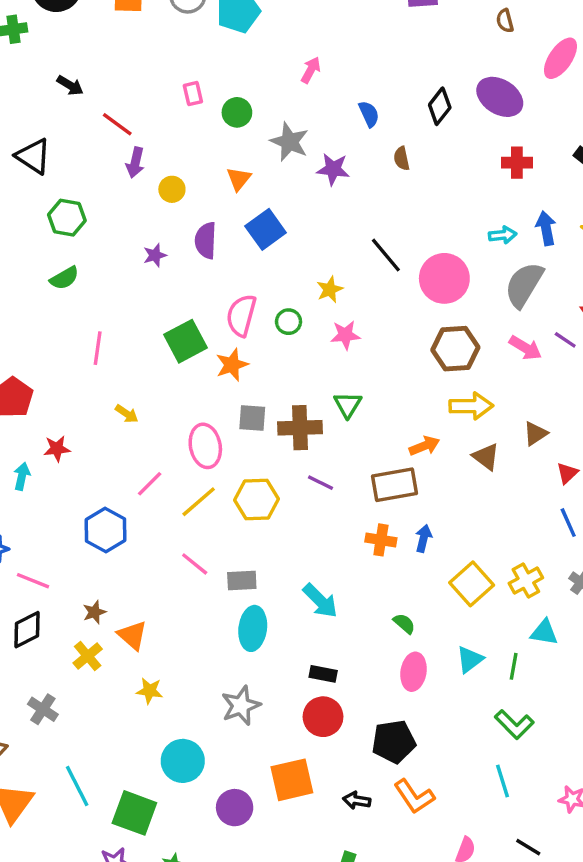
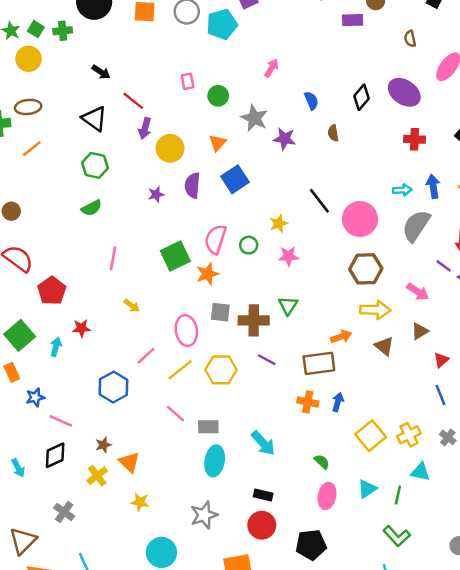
black triangle: (33, 156) -> (94, 119), moved
yellow circle: (172, 189) -> (170, 148), size x1.5
pink arrow: (525, 348) -> (418, 292), moved

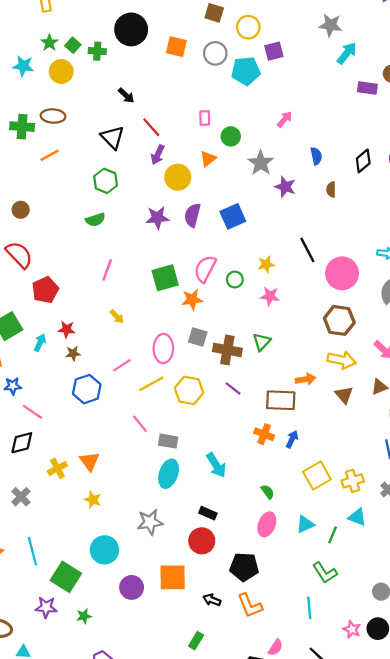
orange triangle: (218, 143) -> (208, 159), moved
purple star: (156, 194) -> (157, 218), size x1.5
brown star: (103, 445) -> (73, 353), moved

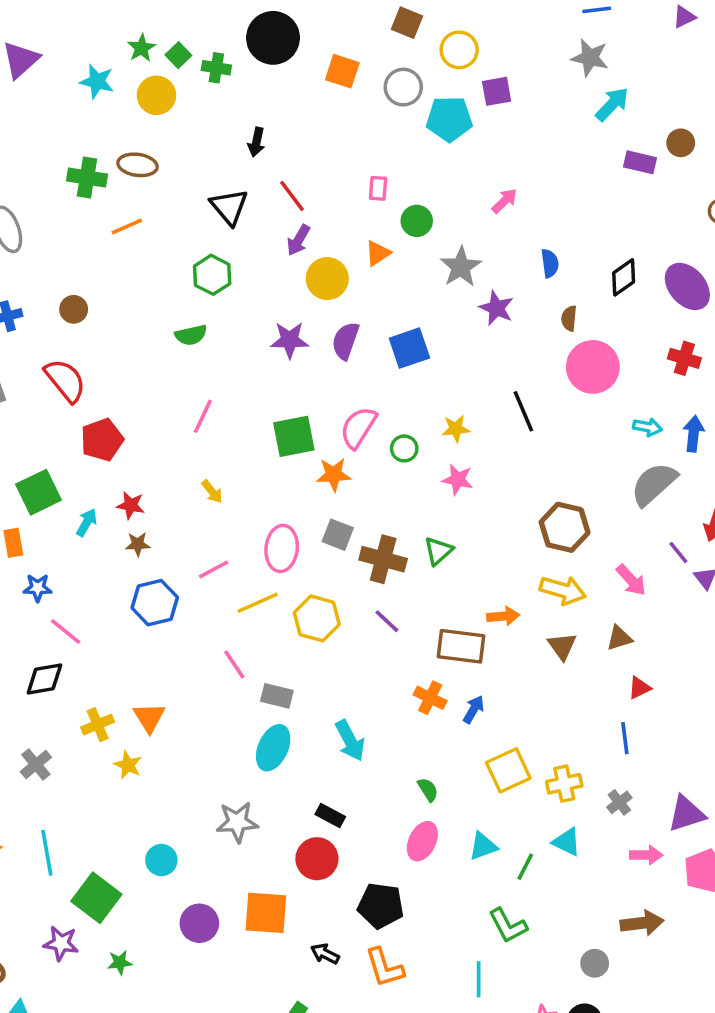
black arrow: (126, 96) -> (256, 142), turned 54
pink circle: (342, 273) -> (593, 367), moved
yellow star: (93, 500) -> (128, 765), moved
cyan circle: (105, 550) -> (161, 860), size x0.7

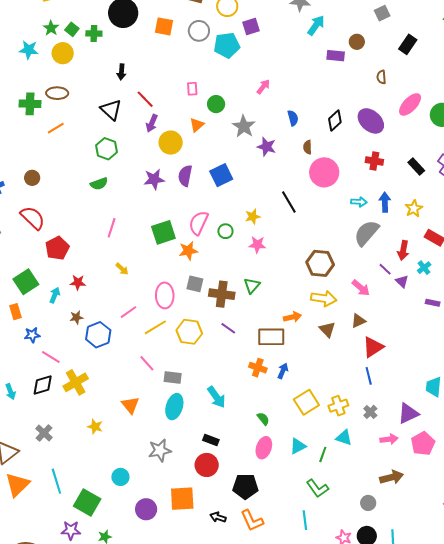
brown star: (138, 544) -> (76, 317), moved
red triangle: (639, 688) -> (373, 347), size x1.6
orange triangle: (149, 717) -> (130, 405), moved
yellow cross: (98, 725) -> (76, 382), moved, size x1.4

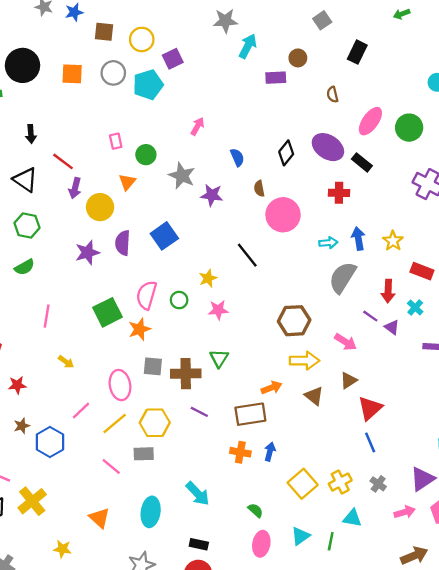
black rectangle: (416, 167) -> (362, 162), moved
gray rectangle: (173, 378) -> (144, 454), moved

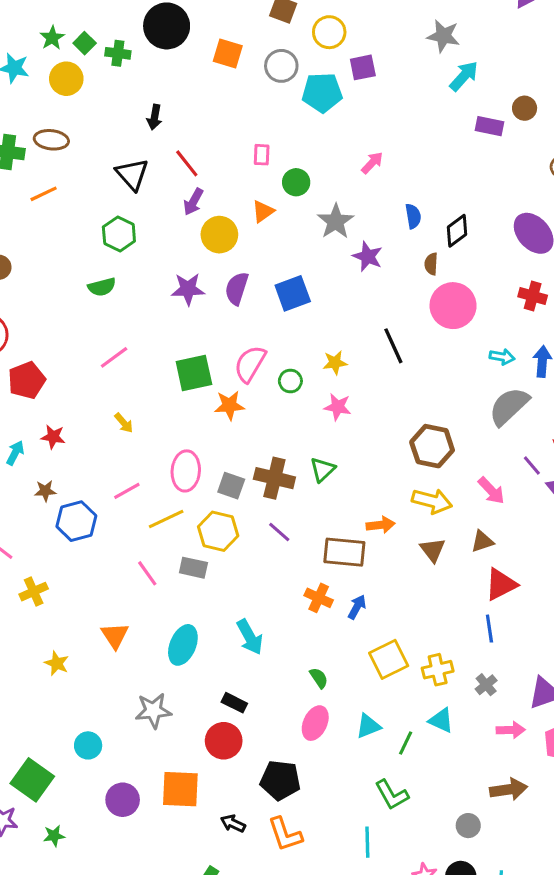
black diamond: (286, 153) -> (457, 231), moved
pink line: (47, 316) -> (114, 357), turned 30
gray square: (153, 366) -> (231, 486), moved
yellow cross: (32, 501) -> (34, 592), size x0.7

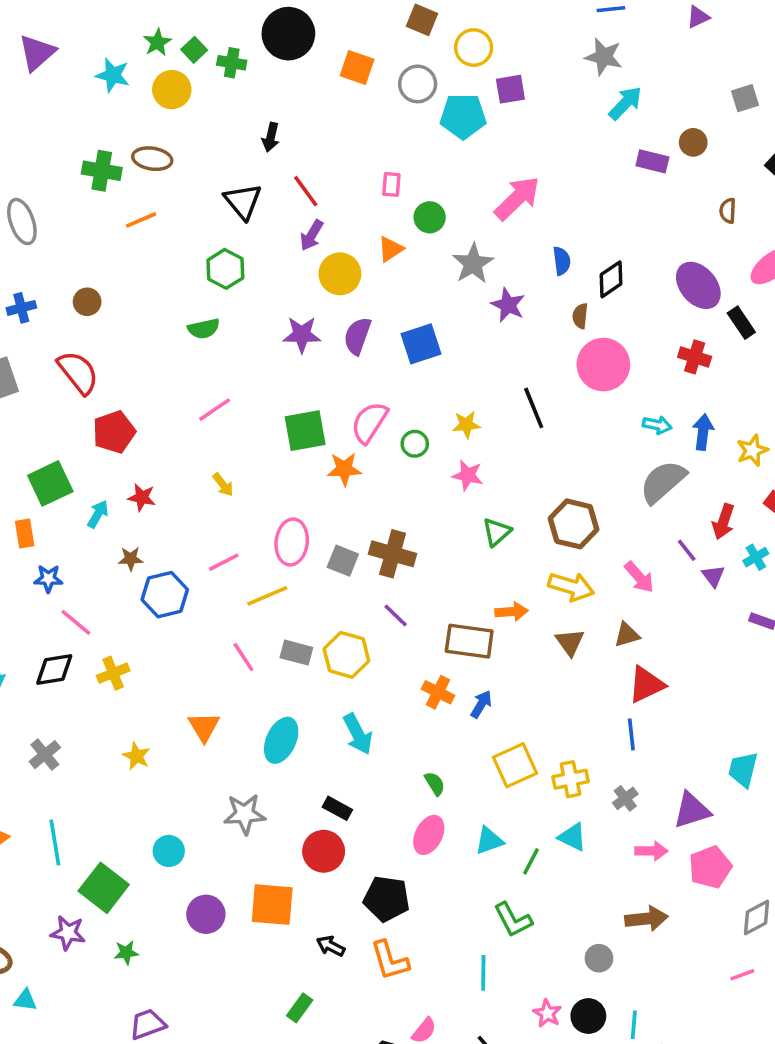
pink arrow: (372, 163) -> (517, 198), size x1.8
green triangle: (323, 470) -> (497, 532), moved
yellow hexagon: (218, 531) -> (346, 655), moved

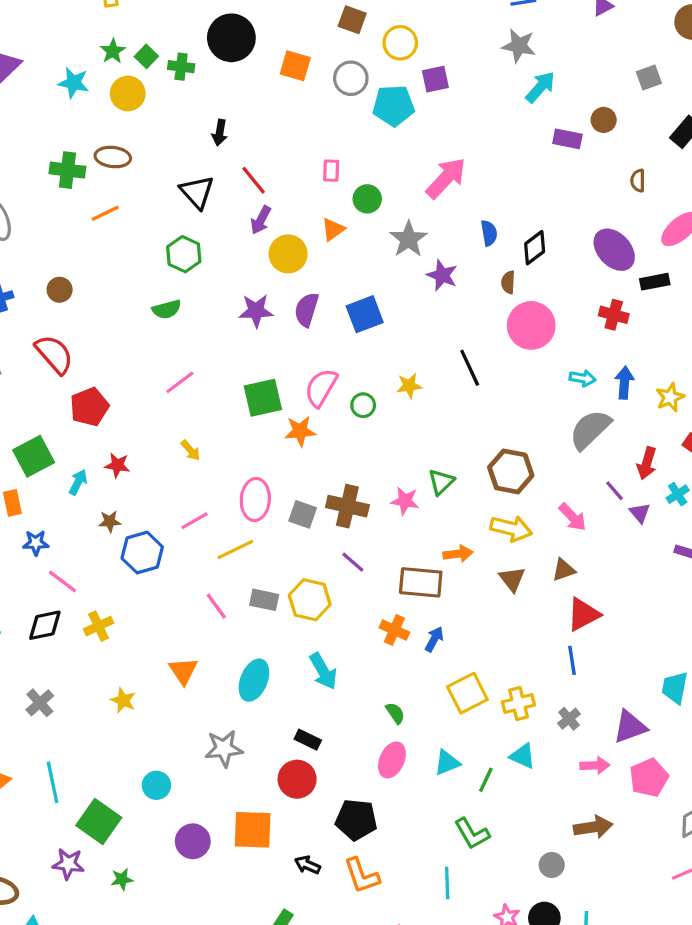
black rectangle: (741, 323) -> (655, 282), turned -64
pink star: (468, 475) -> (405, 501), moved

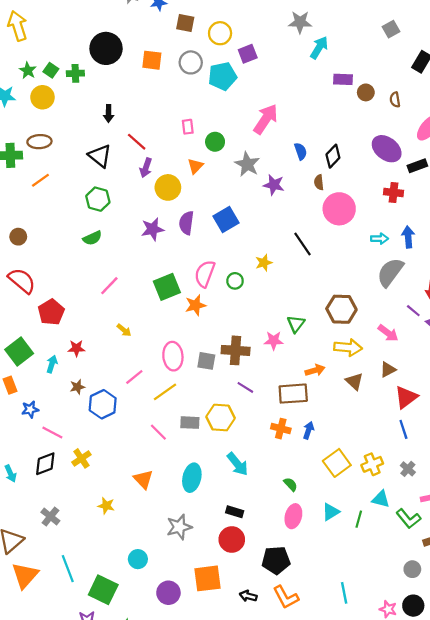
brown circle: (604, 120) -> (366, 92), moved
green L-shape: (472, 834) -> (408, 519), moved

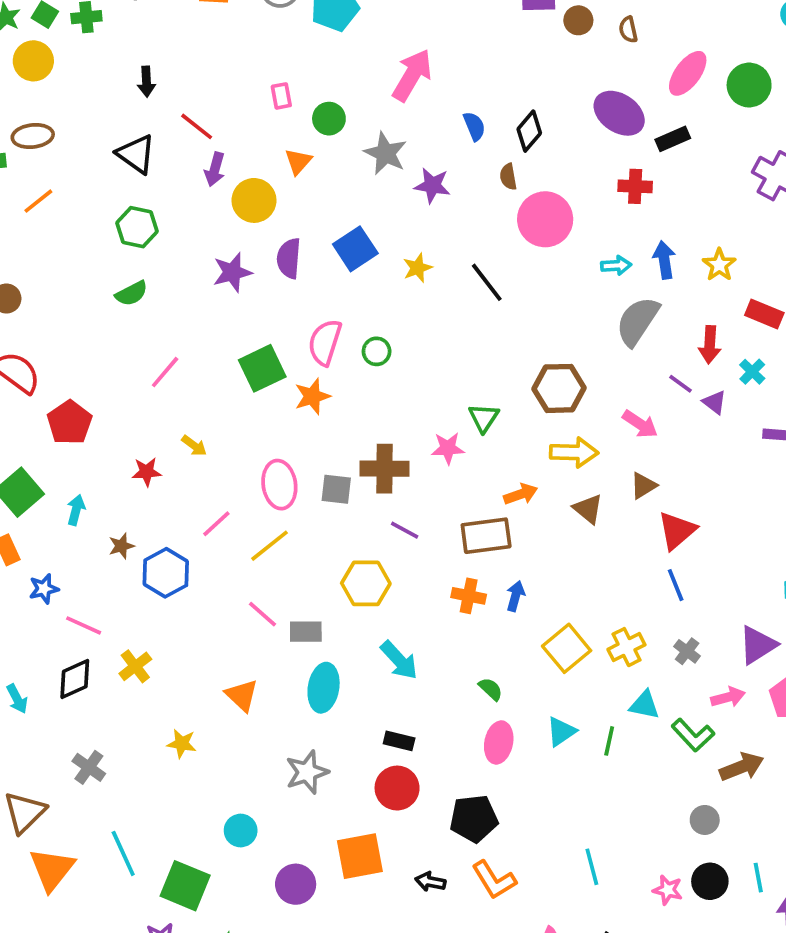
yellow star: (264, 263) -> (418, 268), moved
red star: (76, 348) -> (147, 472), moved
gray rectangle: (190, 423) -> (306, 632), moved

